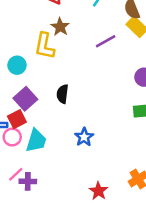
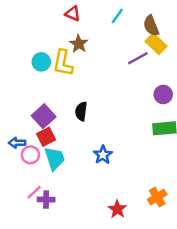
purple line: (106, 41) -> (138, 58), moved
cyan circle: (17, 65) -> (41, 62), moved
red square: (17, 119) -> (46, 137), moved
cyan trapezoid: (36, 141) -> (55, 158), turned -35

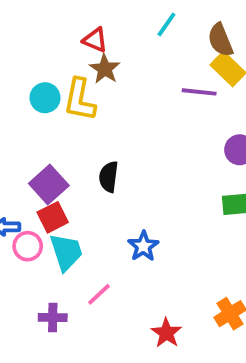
red triangle: (73, 14) -> (95, 40), moved
purple line: (138, 58) -> (199, 92), turned 35
pink line: (34, 192) -> (99, 294), moved

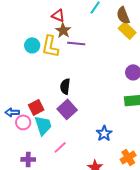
purple line: (199, 92) -> (76, 43), moved
purple square: (49, 184) -> (67, 109), moved
blue star: (143, 246) -> (104, 133), moved
purple cross: (53, 317) -> (28, 159), moved

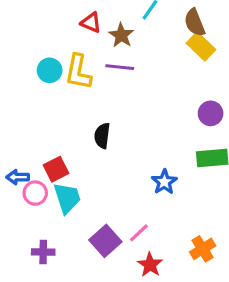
brown star: (63, 30) -> (121, 35), moved
purple square: (67, 109) -> (105, 241), moved
blue star: (104, 133) -> (164, 182), moved
pink line: (60, 147) -> (139, 233), moved

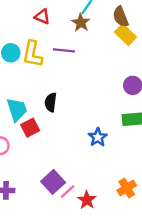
brown star: (121, 35) -> (81, 23), moved
red square: (56, 169) -> (30, 128), moved
cyan trapezoid: (67, 198) -> (17, 110), moved
pink line: (139, 233) -> (68, 192), moved

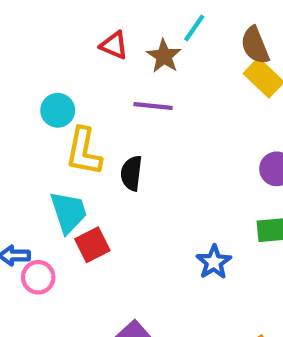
brown star: (81, 23) -> (164, 56), moved
yellow L-shape: (33, 54) -> (84, 152), moved
black semicircle: (51, 102) -> (131, 173), moved

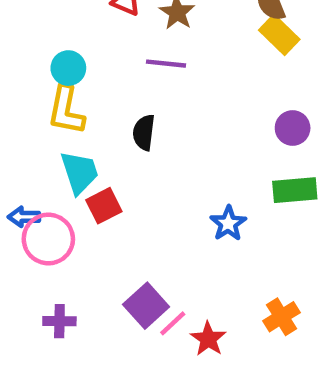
yellow L-shape: (84, 152) -> (66, 110), moved
pink circle: (38, 277) -> (48, 239), size x1.5

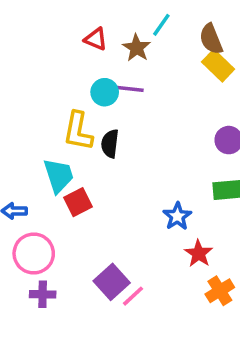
cyan circle: (68, 68) -> (105, 92), moved
yellow L-shape: (66, 110) -> (78, 131), moved
pink circle: (48, 239) -> (34, 254), moved
red star: (208, 339) -> (199, 254), moved

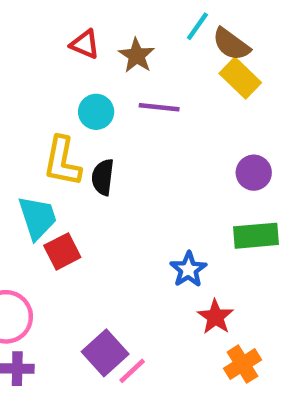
cyan line: (161, 25) -> (197, 26), moved
brown semicircle: (211, 39) -> (231, 44), turned -32
purple line: (128, 89) -> (159, 107), moved

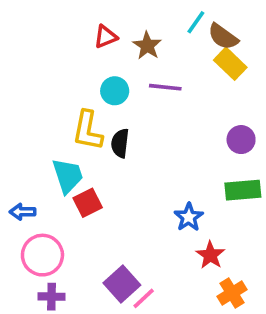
red triangle: (85, 44) -> (106, 37), turned -45

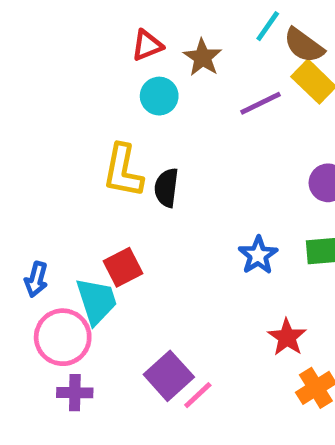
purple line: (165, 87) -> (260, 103), moved, turned -32
cyan circle: (115, 91) -> (159, 96), moved
cyan trapezoid: (68, 176) -> (96, 301), moved
blue arrow: (23, 212) -> (36, 279), turned -75
blue star: (189, 217) -> (258, 255), moved

